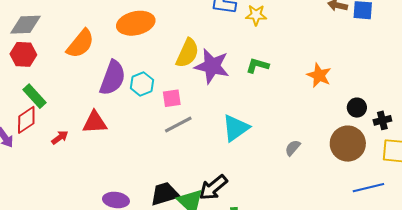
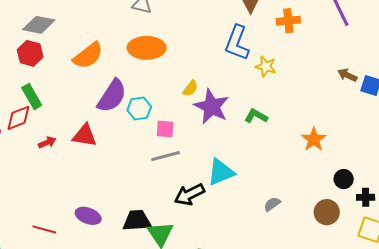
yellow semicircle: (187, 53) -> (190, 88), size x0.6
brown circle: (348, 144) -> (327, 212), size x0.7
black arrow: (213, 188) -> (189, 194), moved

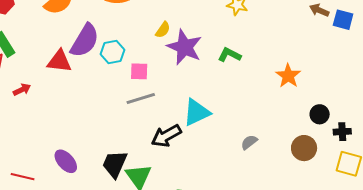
red triangle: (85, 136) -> (59, 61), moved
purple ellipse: (88, 216) -> (66, 161), turned 30
black trapezoid: (137, 221) -> (115, 164), turned -60

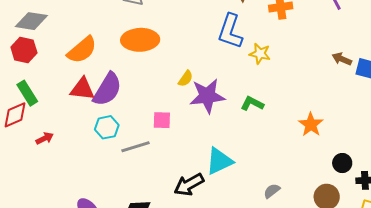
purple star: (185, 47) -> (207, 96), turned -30
cyan hexagon: (112, 52) -> (107, 127), moved
red triangle: (59, 61) -> (82, 89), moved
gray line: (141, 98) -> (135, 147), moved

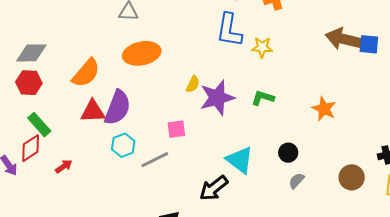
brown arrow: (342, 59) -> (344, 39), size x1.8
cyan triangle: (219, 161) -> (240, 160), turned -48
black circle: (342, 163) -> (288, 153), moved

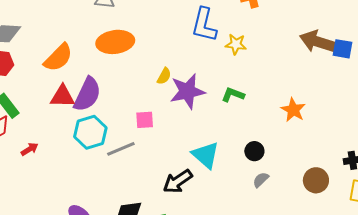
cyan hexagon: (123, 145) -> (90, 132), size x1.4

